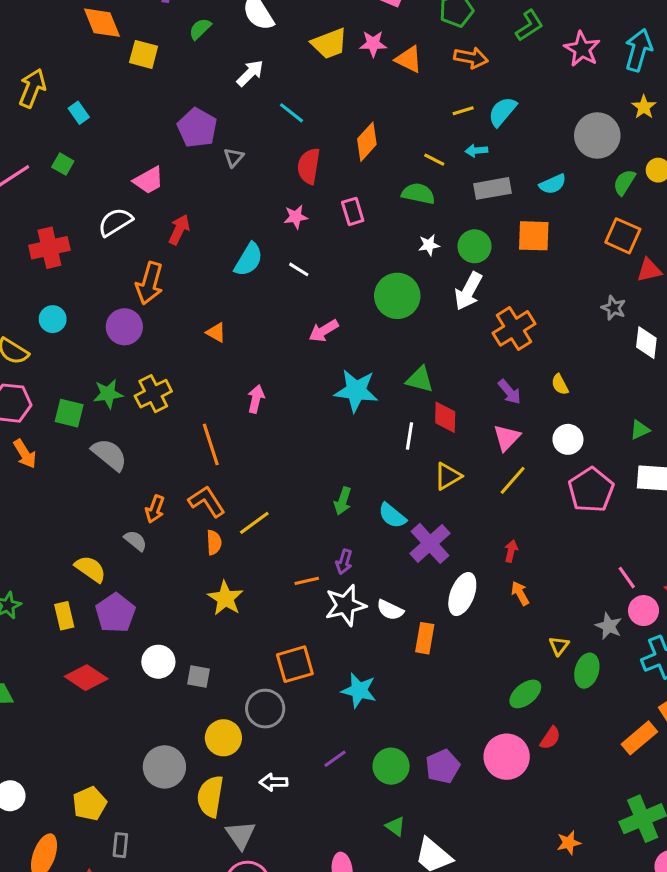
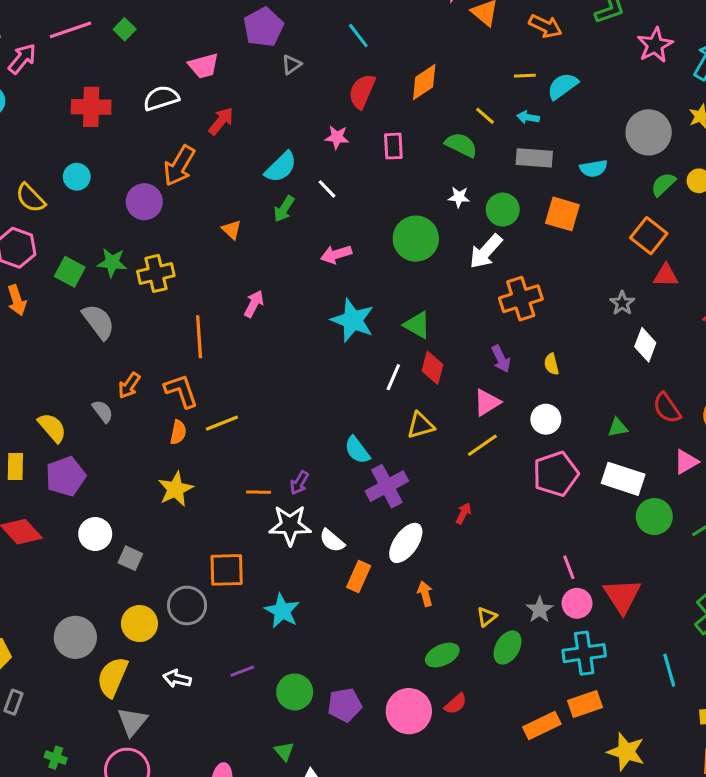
green arrow: (343, 501) -> (284, 209), moved
orange arrow: (520, 593) -> (425, 594), moved

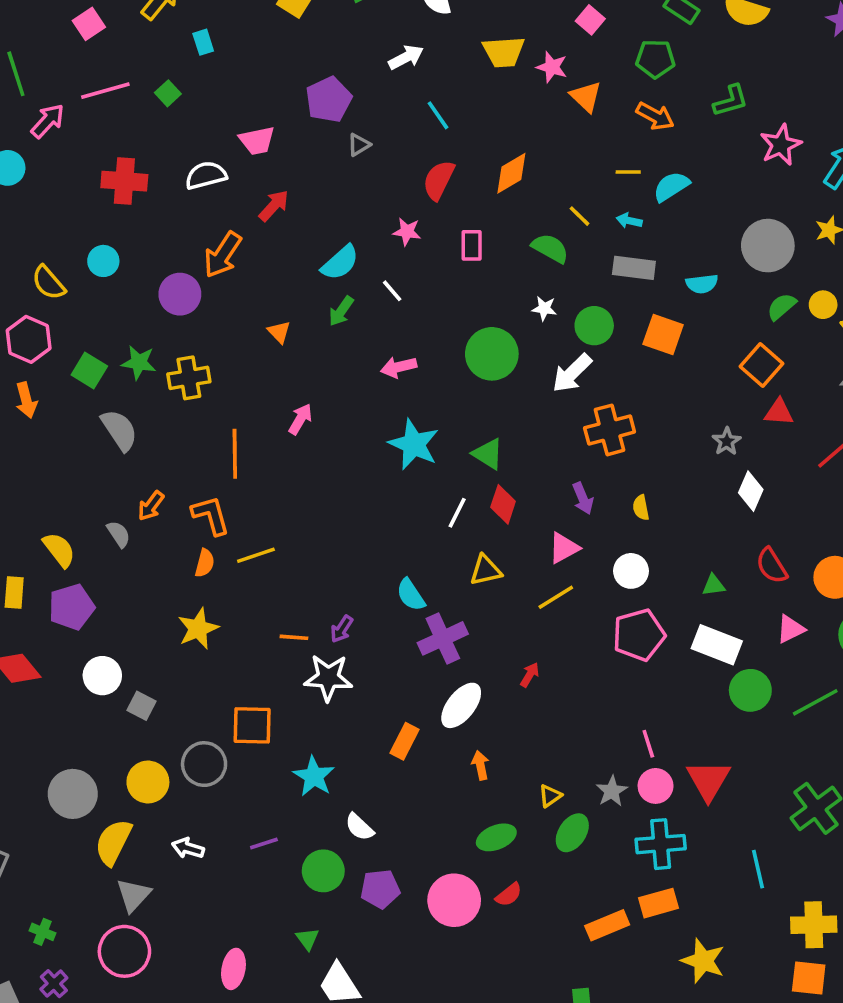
white semicircle: (332, 541) -> (359, 827), moved

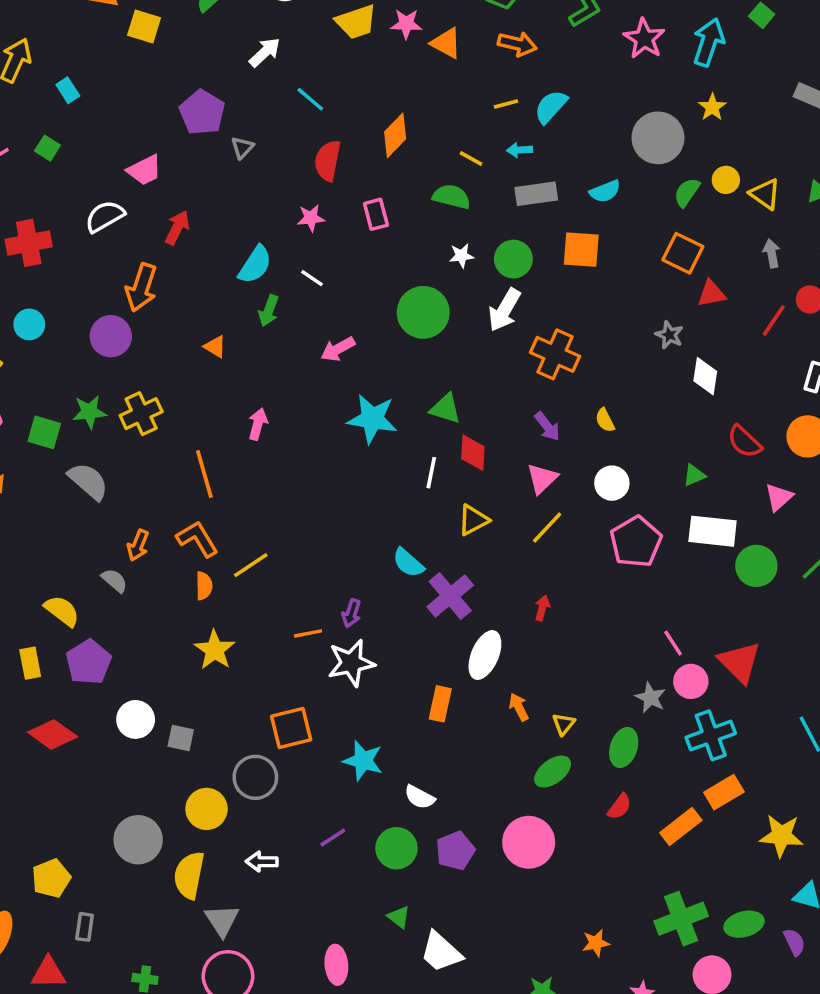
orange cross: (610, 430) -> (555, 354), turned -36
yellow triangle: (550, 796) -> (564, 724), moved
red semicircle: (509, 895) -> (620, 807), moved

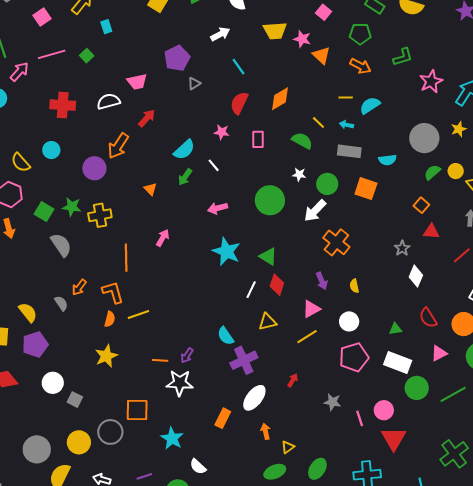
orange square: (683, 253) -> (421, 205), size x0.7
pink circle: (691, 681) -> (384, 410), moved
gray star: (651, 698) -> (332, 402), moved, turned -30

